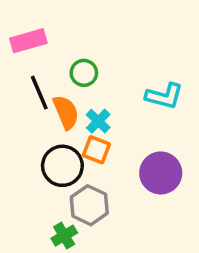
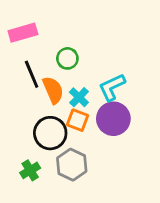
cyan L-shape: (164, 96) -> (112, 87), moved, turned 140
purple circle: (161, 173) -> (113, 119), moved
green cross: (64, 236) -> (30, 170), moved

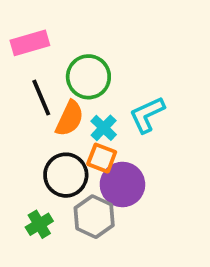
green circle: (67, 58) -> (88, 77), size x1.5
orange semicircle: (53, 90) -> (70, 118), turned 48
purple circle: (113, 119) -> (122, 185), moved

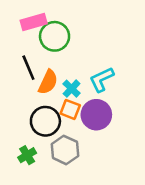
pink rectangle: (30, 43) -> (34, 22), moved
green circle: (88, 77) -> (55, 36), moved
purple circle: (122, 185) -> (96, 115), moved

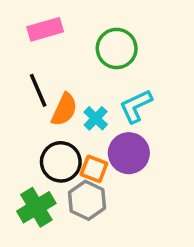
green circle: (55, 36) -> (117, 48), moved
orange square: (70, 109) -> (94, 169), moved
green cross: (27, 155) -> (36, 207), size x1.5

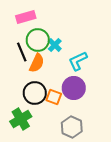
green circle: (117, 48) -> (38, 40), moved
cyan cross: (96, 118) -> (55, 45), moved
gray hexagon: (87, 200) -> (72, 127), moved

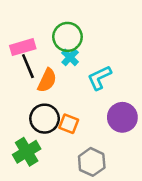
pink rectangle: (26, 17) -> (23, 47), moved
green circle: (38, 40) -> (67, 37), moved
purple circle: (74, 88) -> (122, 117), moved

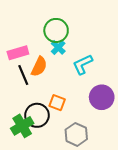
pink rectangle: (23, 47) -> (18, 53), moved
black line: (28, 66) -> (23, 75), moved
black circle: (45, 119) -> (37, 115), moved

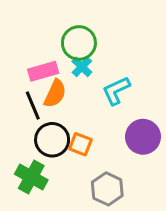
pink rectangle: (18, 53) -> (43, 71), moved
black circle: (37, 115) -> (52, 140), moved
green cross: (22, 126) -> (31, 177), turned -30

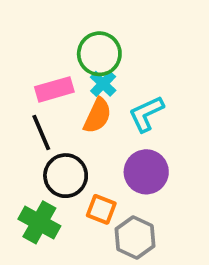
orange semicircle: (55, 94) -> (97, 116), moved
purple circle: (143, 137) -> (146, 172), moved
orange square: (80, 144) -> (101, 209), moved

